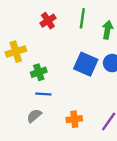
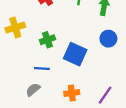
blue square: (86, 64) -> (75, 54), moved
green cross: (39, 72) -> (47, 40), moved

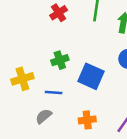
yellow cross: (15, 28) -> (22, 79), moved

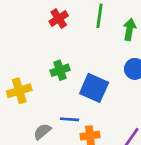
blue line: (54, 93) -> (70, 119), moved

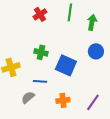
green cross: (60, 70) -> (41, 52), turned 32
blue line: (70, 119) -> (40, 81), moved

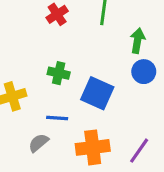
green arrow: (92, 22) -> (138, 41), moved
orange cross: (63, 100) -> (93, 147), size x1.5

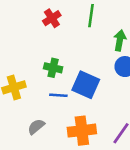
blue line: (57, 118) -> (58, 95), moved

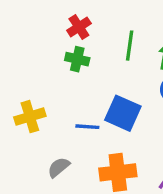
green line: (91, 16) -> (130, 46), moved
green cross: (53, 68) -> (77, 59), moved

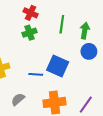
red cross: (79, 27) -> (31, 13), turned -32
green cross: (77, 59) -> (29, 33), turned -32

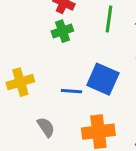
gray semicircle: (18, 99) -> (46, 127), turned 96

